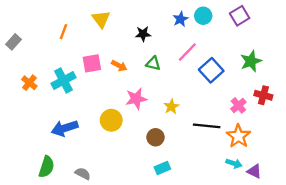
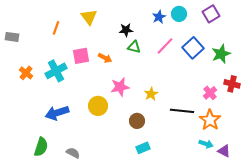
gray rectangle: (14, 42) -> (12, 37), turned 56
green triangle: (153, 63) -> (134, 47), moved
blue square: (211, 70) -> (193, 48), moved

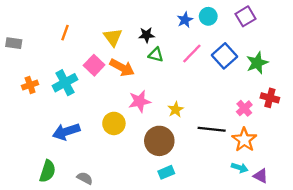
yellow triangle: (89, 17) -> (113, 37), moved
pink square: (81, 56) -> (94, 65), turned -36
orange arrow: (105, 58) -> (122, 68), size x1.5
orange cross: (26, 73) -> (30, 85), turned 32
brown circle: (137, 121) -> (159, 141), size x1.6

